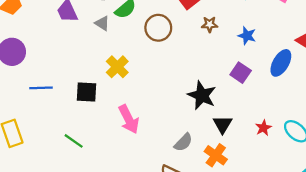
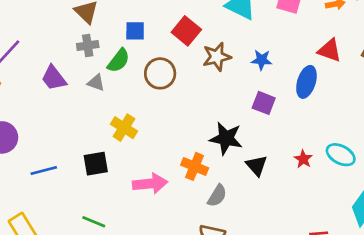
brown star: (210, 24) -> (217, 57), size x1.5
pink arrow: (129, 119) -> (150, 184), turned -56
orange cross: (216, 155) -> (195, 166), moved

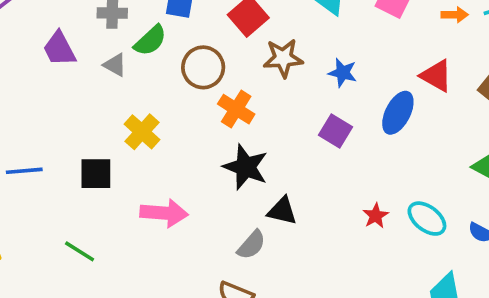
black star: (226, 138) -> (246, 167), moved
orange cross: (195, 166) -> (236, 109), moved
black triangle: (257, 166) -> (282, 211), moved, turned -45

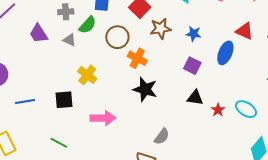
black triangle: (282, 211) -> (195, 98), moved
gray semicircle: (251, 245) -> (162, 136), moved

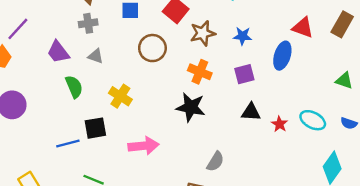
green semicircle: (88, 25) -> (74, 87), moved, turned -60
orange cross: (137, 58) -> (200, 72), moved
purple square: (192, 66) -> (244, 74), turned -36
blue line: (25, 102) -> (68, 143), moved

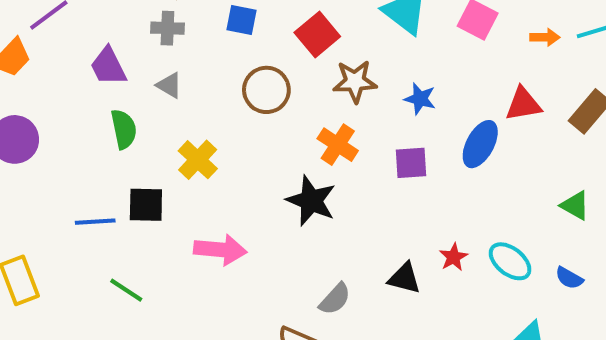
red triangle: (303, 28) -> (523, 104), turned -40
black triangle: (251, 112) -> (404, 278), moved

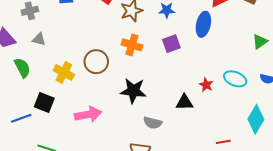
brown circle: (266, 90) -> (96, 62), moved
black star: (311, 201) -> (133, 91), moved
black square: (146, 205) -> (44, 103), turned 36
green triangle: (575, 205) -> (260, 41), turned -49
gray semicircle: (335, 299) -> (153, 123), turned 78

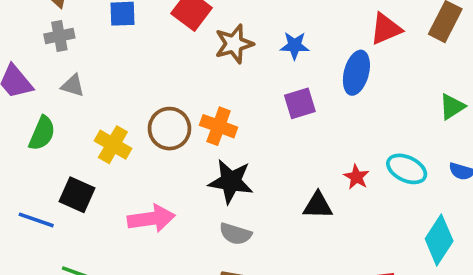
orange cross: (132, 45) -> (219, 126), moved
green semicircle: (22, 68) -> (42, 133), turned 48
blue line: (21, 118) -> (36, 220), turned 36
gray semicircle: (153, 123) -> (235, 234), moved

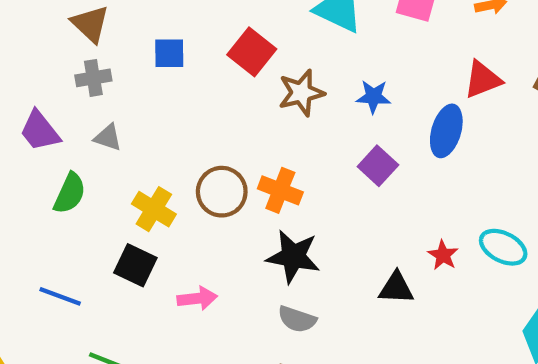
purple square: (300, 103) -> (378, 166), turned -32
black square: (77, 195) -> (135, 265), moved
pink arrow: (151, 219) -> (197, 298), size x0.7

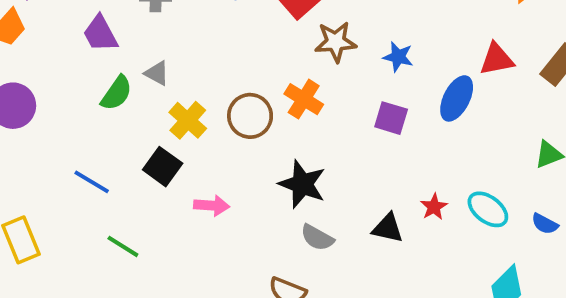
gray triangle: (108, 137) -> (157, 73), moved
purple square: (378, 166) -> (391, 118), turned -36
orange cross: (280, 190) -> (304, 99), moved
gray semicircle: (297, 319) -> (317, 238), moved

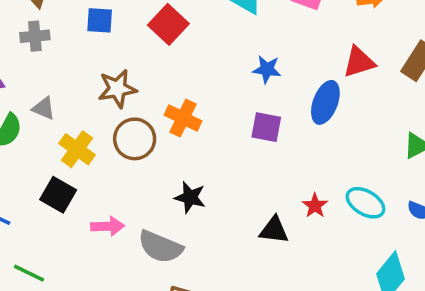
brown star: (336, 42) -> (117, 89), moved
black star: (302, 184) -> (190, 197), size x0.7
gray semicircle: (317, 238) -> (160, 247), moved, size x1.4

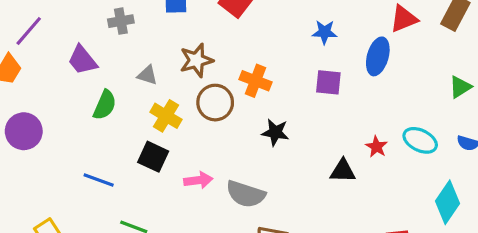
gray triangle: (44, 108) -> (147, 75), moved
black star: (190, 197) -> (275, 132), moved

